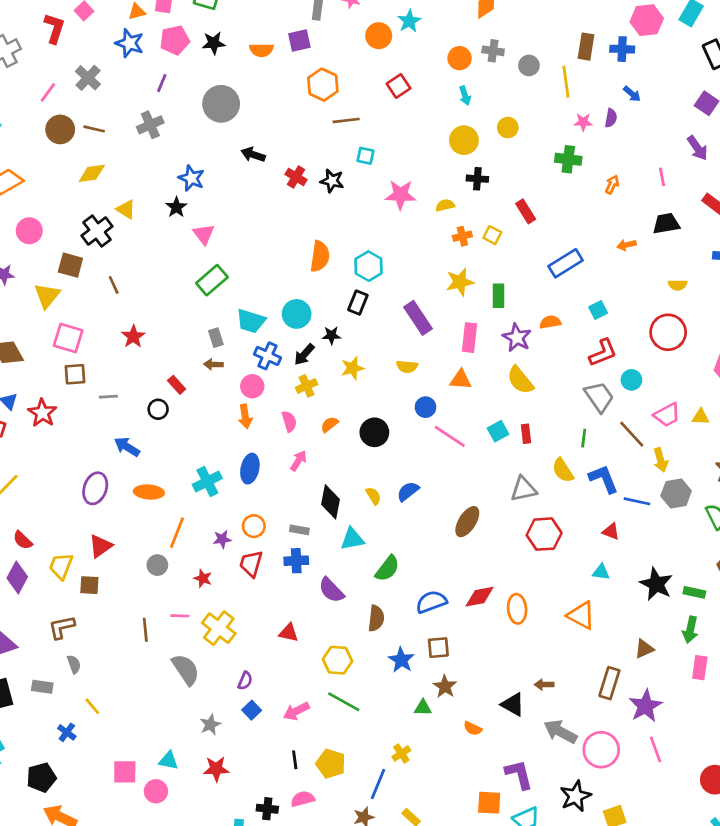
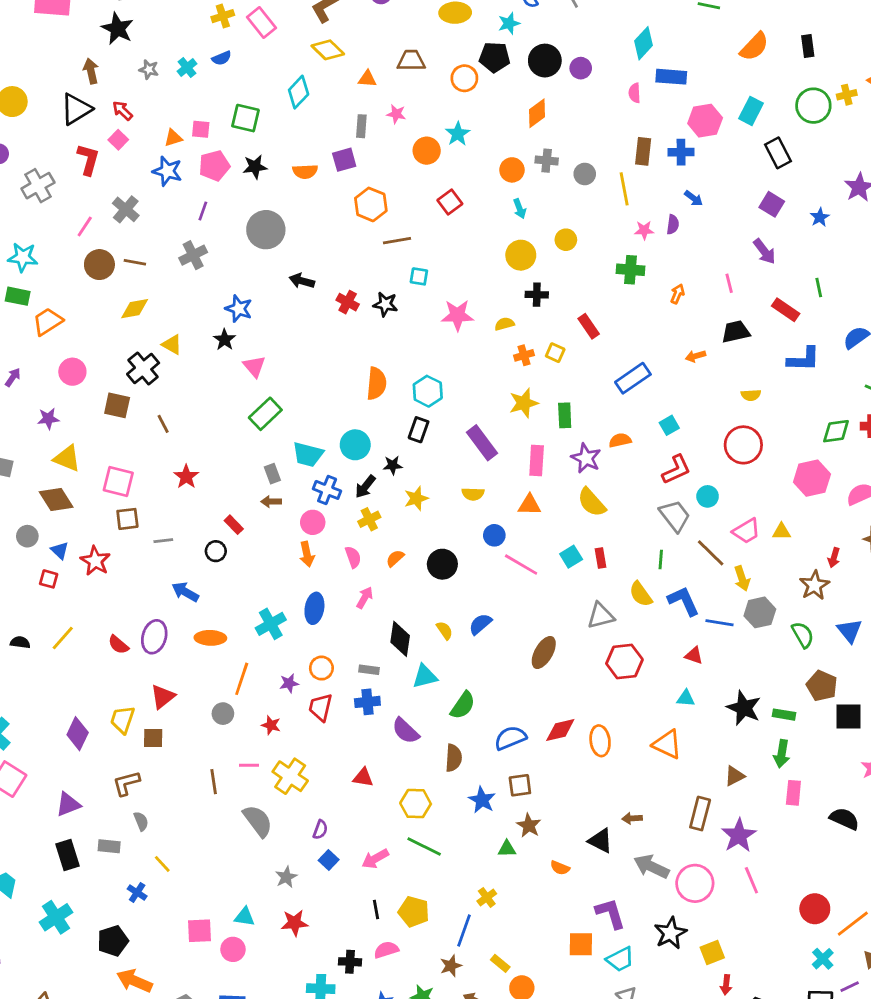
yellow triangle: (47, 296) -> (67, 458), moved, turned -44
red semicircle: (23, 540) -> (118, 645), moved

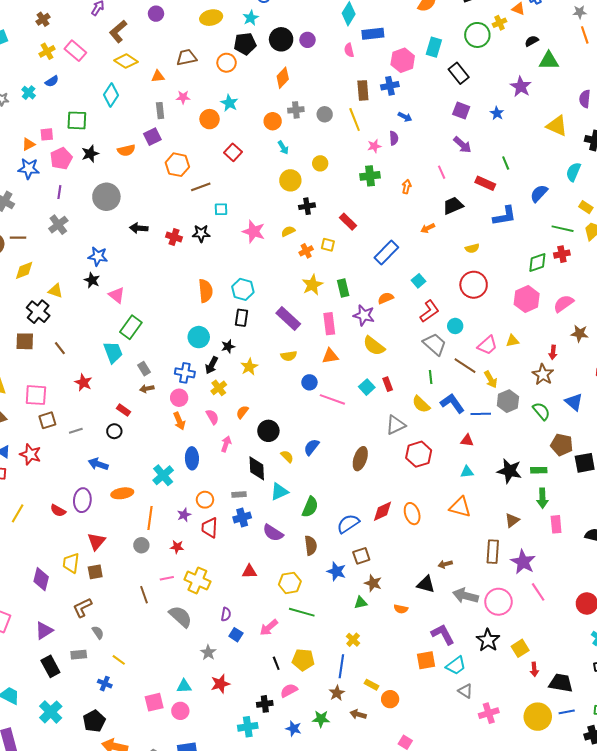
pink star: (457, 315) -> (254, 232), turned 30
cyan trapezoid: (308, 454) -> (113, 352), moved, turned -115
black circle: (442, 564) -> (268, 431), moved

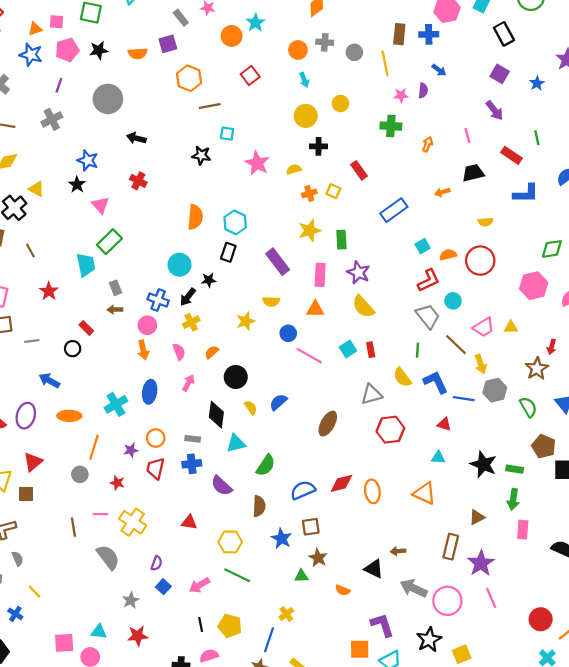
gray rectangle: (160, 111) -> (181, 18), turned -42
red cross: (174, 237) -> (138, 181), moved
orange semicircle: (386, 298) -> (448, 255), moved
yellow star: (249, 367) -> (246, 321), moved

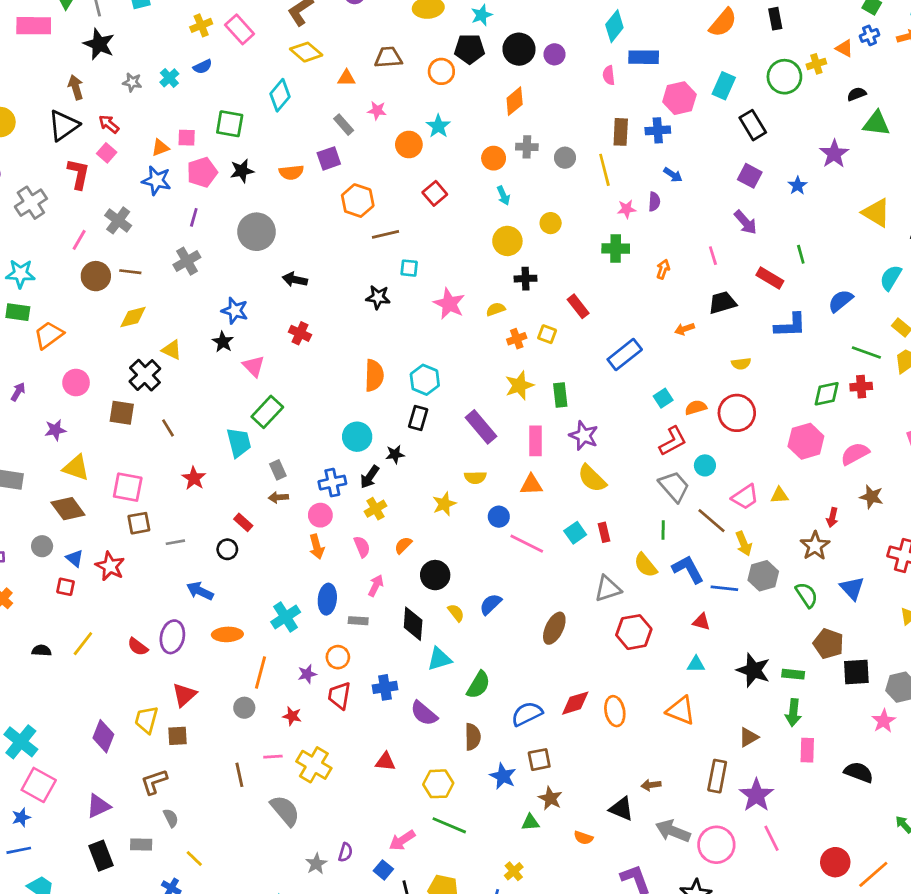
blue cross: (158, 300) -> (332, 483), turned -30
gray rectangle: (193, 439) -> (358, 621), moved
purple semicircle: (157, 563) -> (345, 852), moved
blue square: (163, 587) -> (383, 870), moved

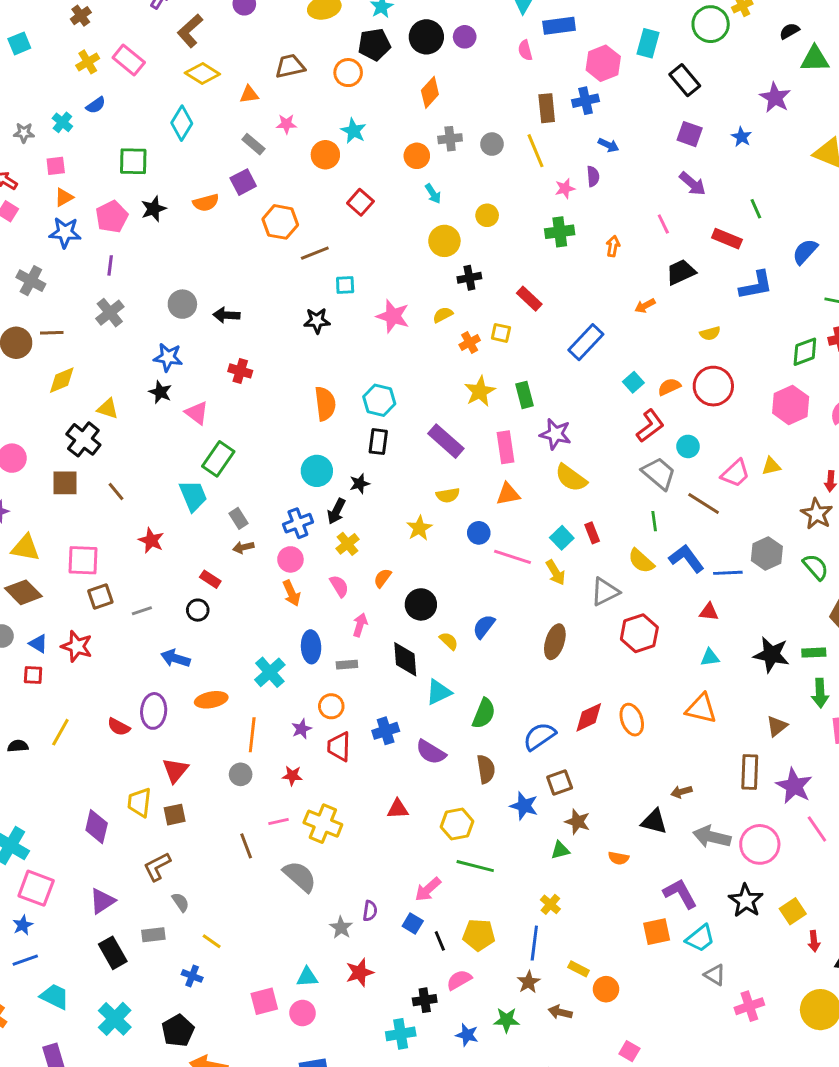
pink square: (187, 138) -> (56, 166), moved
gray circle: (256, 232) -> (182, 304), moved, size x0.7
yellow arrow: (744, 544) -> (556, 572), moved

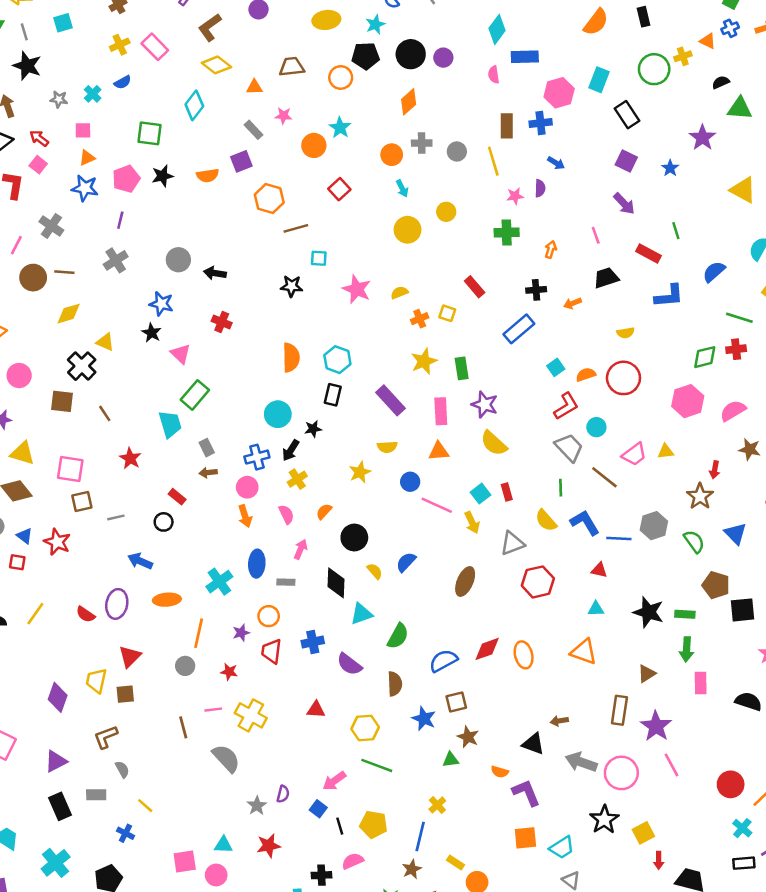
black cross: (469, 278) -> (536, 290), moved
purple L-shape: (680, 894) -> (526, 793), moved

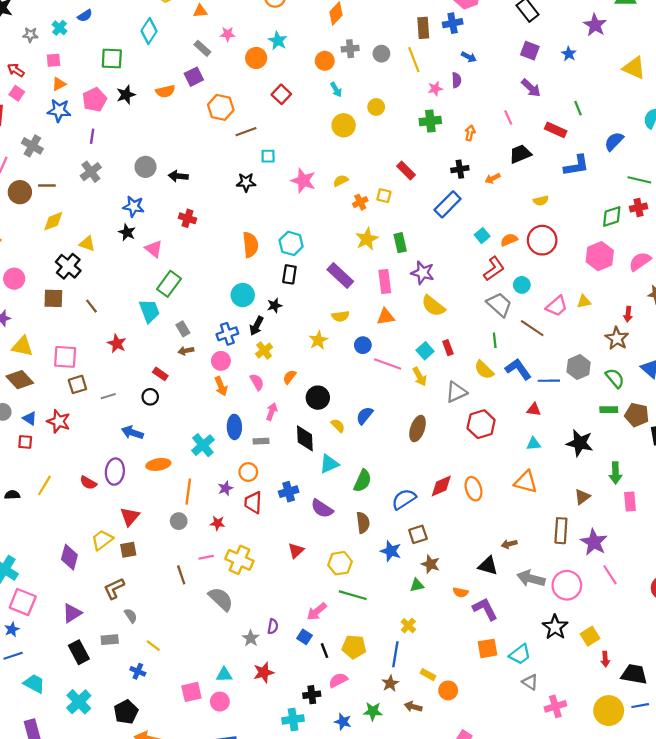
green rectangle: (685, 614) -> (609, 410), moved
yellow trapezoid: (96, 681) -> (102, 540), turned 45
red triangle: (316, 710) -> (296, 551), turned -42

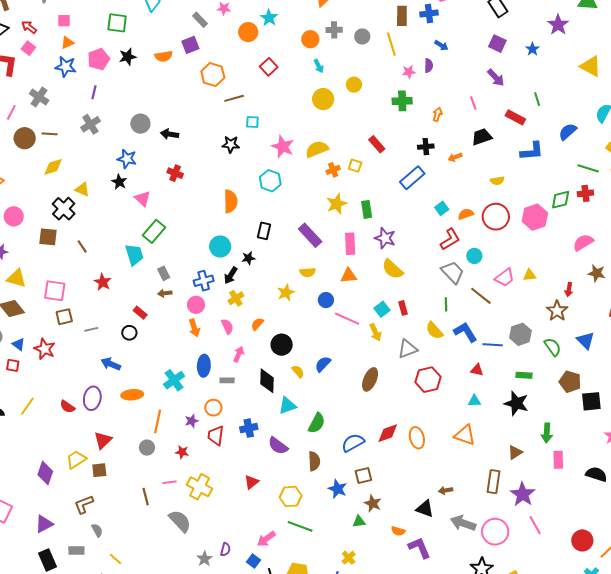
yellow semicircle: (341, 181) -> (317, 149), size x1.6
cyan hexagon: (291, 243) -> (270, 181), moved
pink hexagon: (600, 256) -> (535, 217), moved
green rectangle: (609, 410) -> (524, 375), moved

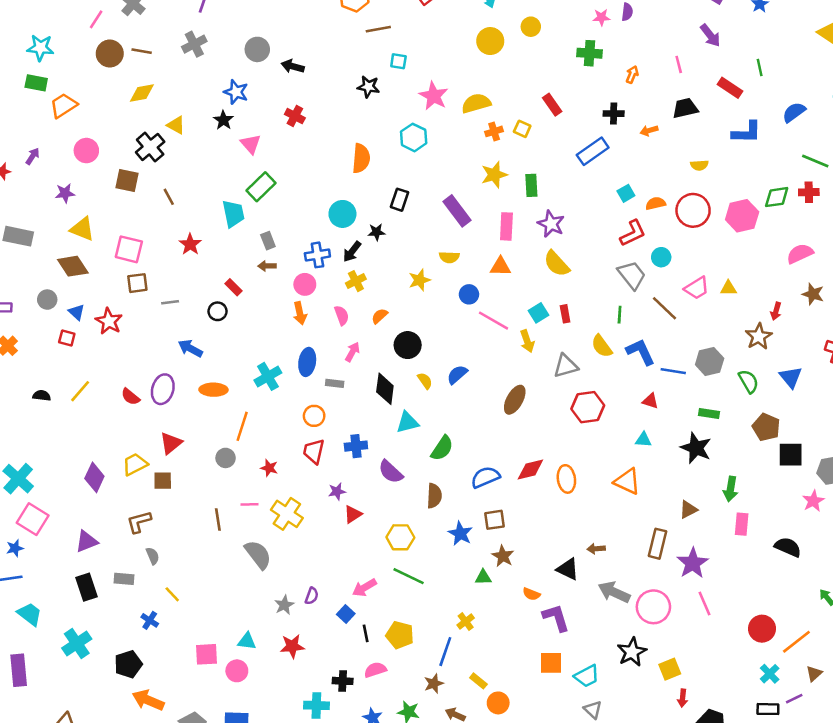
purple star: (192, 421) -> (337, 491), moved

